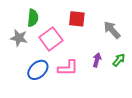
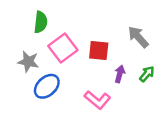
red square: (77, 19) -> (99, 51), moved
gray star: (19, 38) -> (28, 62), moved
pink L-shape: (68, 68) -> (97, 100), moved, turned 40

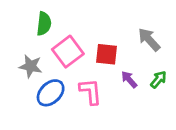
purple arrow: (120, 74) -> (129, 80), turned -56
pink L-shape: (97, 100) -> (91, 92), moved, turned -135

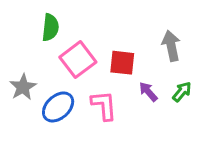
gray arrow: (149, 40) -> (171, 46), turned 30
gray star: (31, 66) -> (23, 87), moved, turned 30

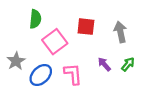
red square: (122, 63) -> (86, 27), moved

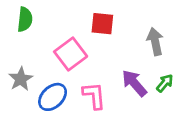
green semicircle: (35, 19) -> (25, 19), moved
red square: (86, 27) -> (102, 24), moved
purple arrow: (104, 64) -> (134, 83), size x1.5

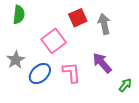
red square: (102, 24) -> (78, 18), turned -30
gray arrow: (155, 42) -> (104, 24), moved
green arrow: (165, 83) -> (125, 85), moved

